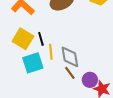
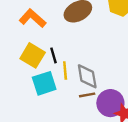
brown line: (70, 73) -> (87, 95), turned -64
purple circle: (90, 80) -> (110, 103), size x1.5

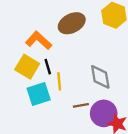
orange L-shape: (33, 18) -> (39, 40), moved
gray diamond: (87, 76) -> (100, 77), moved

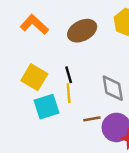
orange L-shape: (39, 40) -> (34, 25), moved
black line: (48, 67) -> (69, 75), moved

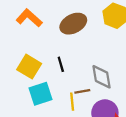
yellow line: (69, 93) -> (72, 102), moved
brown line: (92, 119) -> (82, 91), moved

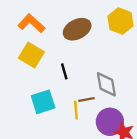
yellow square: (29, 67) -> (31, 55), moved

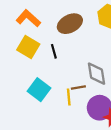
black line: (64, 71) -> (54, 51), moved
cyan square: (43, 102) -> (39, 90), turned -35

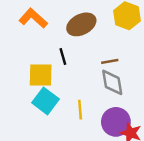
yellow square: (28, 47) -> (41, 75), moved, turned -30
brown line: (78, 88) -> (110, 61), moved

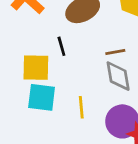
cyan square: (46, 101) -> (42, 97), turned -30

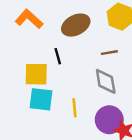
brown line: (115, 52) -> (109, 53), moved

